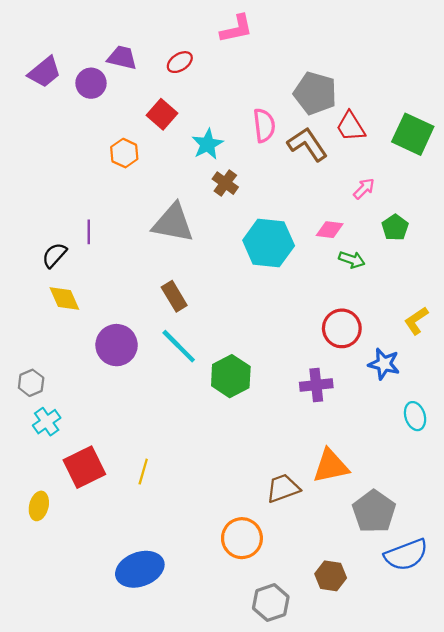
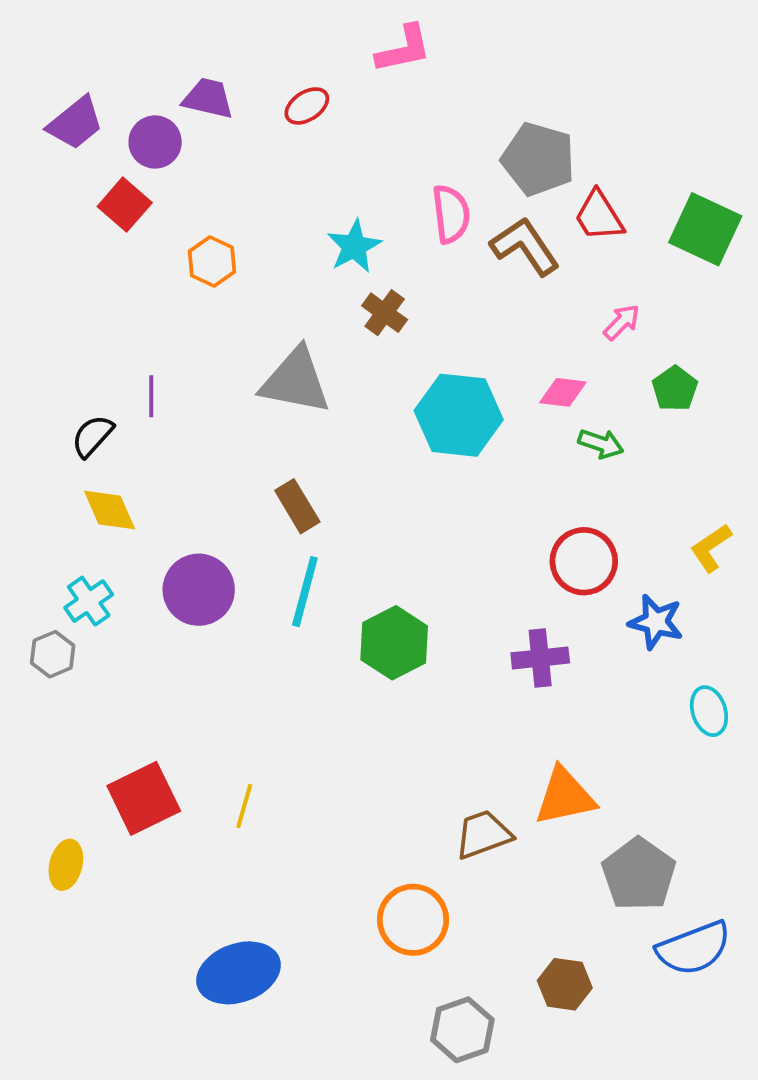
red square: (162, 114) -> (125, 205), moved
cyan line: (179, 346) -> (305, 592), turned 60
cyan cross: (47, 422) -> (89, 601), moved

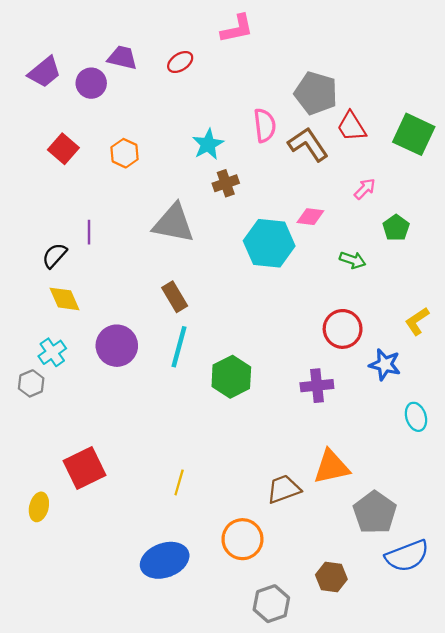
red square: (125, 205) -> (63, 149), moved
brown cross: (385, 313) -> (226, 183), turned 35
pink diamond: (563, 392) -> (310, 217), moved
yellow line: (244, 806) -> (179, 482), moved
blue ellipse: (239, 973) -> (165, 560), moved

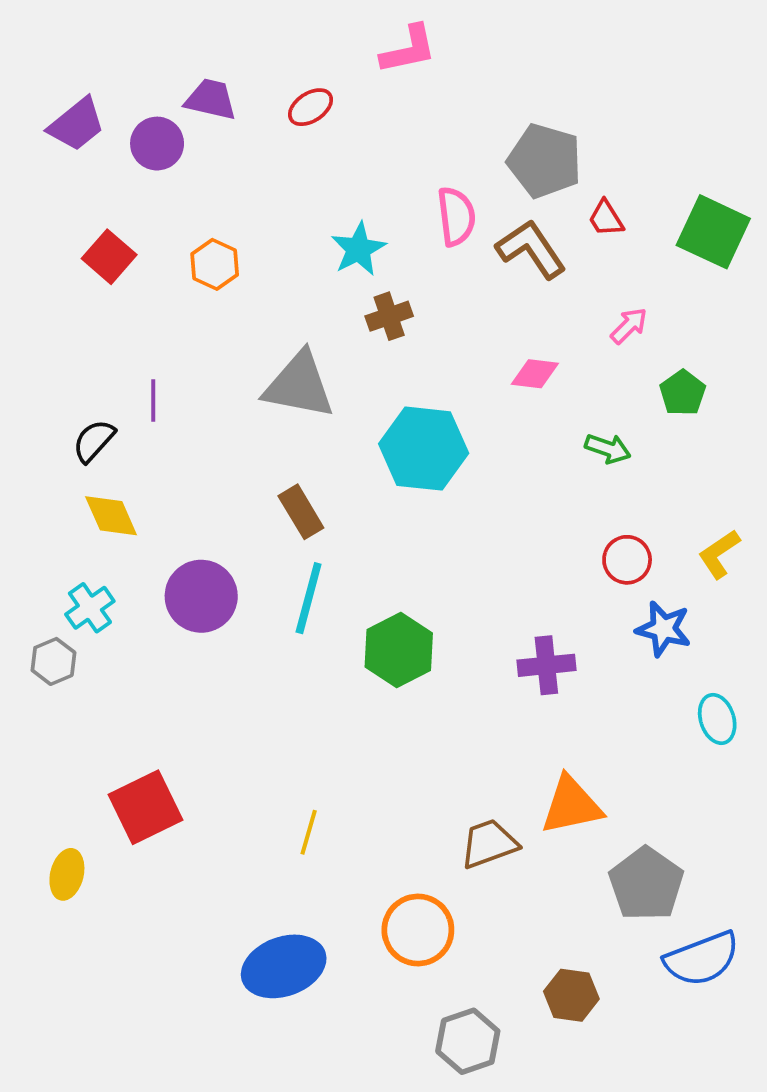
red trapezoid: (351, 127) -> (606, 218), size x0.7
cyan hexagon: (269, 243) -> (424, 449), moved
red circle: (343, 329) -> (627, 560), moved, size x0.7

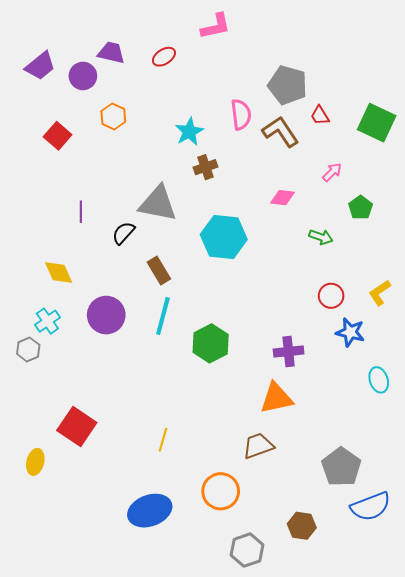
orange hexagon: (215, 264) -> (113, 116), moved
black semicircle: (94, 441) -> (123, 233), moved
orange triangle: (571, 805) -> (276, 398), moved
red square: (146, 807) -> (77, 426), turned -30

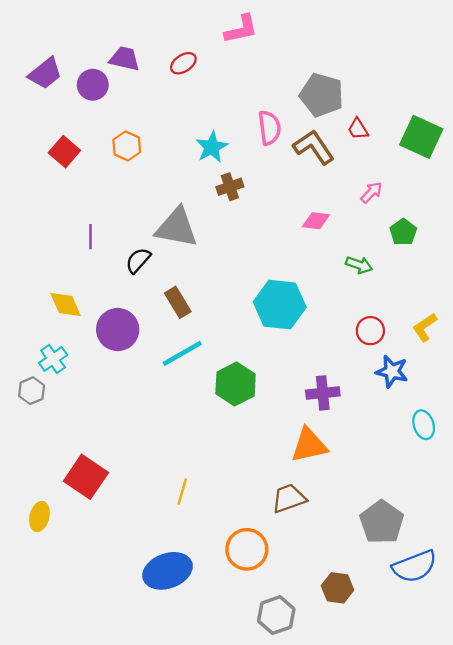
orange hexagon: (113, 116) -> (127, 146), moved
cyan hexagon: (224, 237) -> (280, 305), moved
purple circle: (106, 315) -> (118, 330), moved
cyan line: (163, 316) -> (182, 353), turned 45

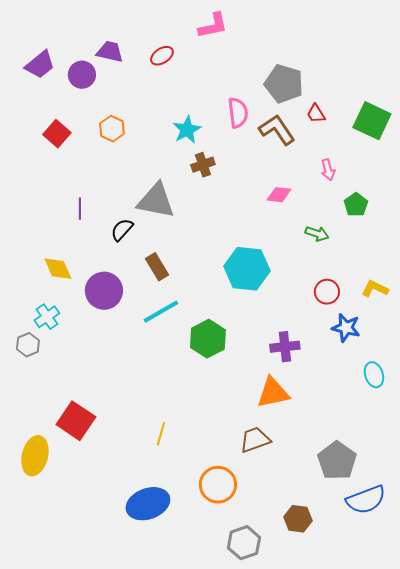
pink arrow: (371, 192) -> (328, 170), turned 120
yellow L-shape: (425, 327) -> (375, 289), turned 60
yellow ellipse: (39, 516) -> (35, 456), size x1.5

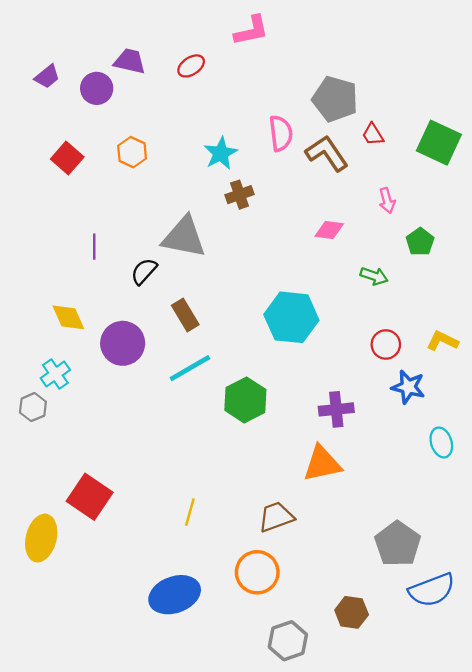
purple trapezoid: (40, 65) -> (47, 77), size x0.7
brown trapezoid: (255, 440) -> (276, 517), moved

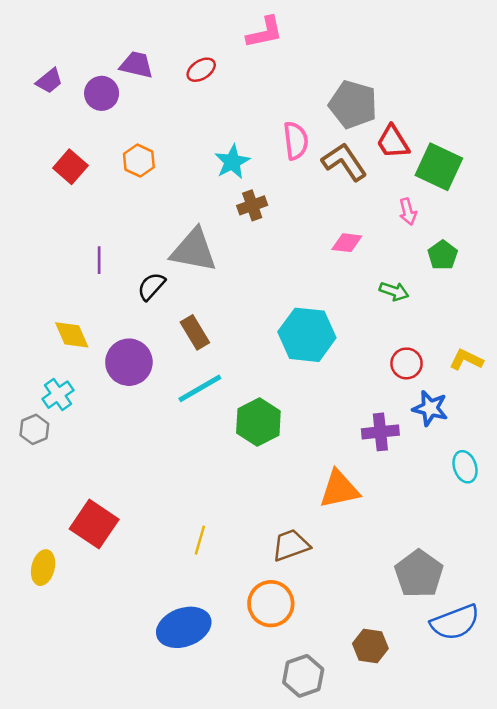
red trapezoid: (373, 134) -> (393, 142), size x1.4
green square: (439, 143) -> (439, 167), moved
purple cross: (336, 409) -> (380, 432), moved
yellow ellipse: (41, 538) -> (43, 568), size x0.7

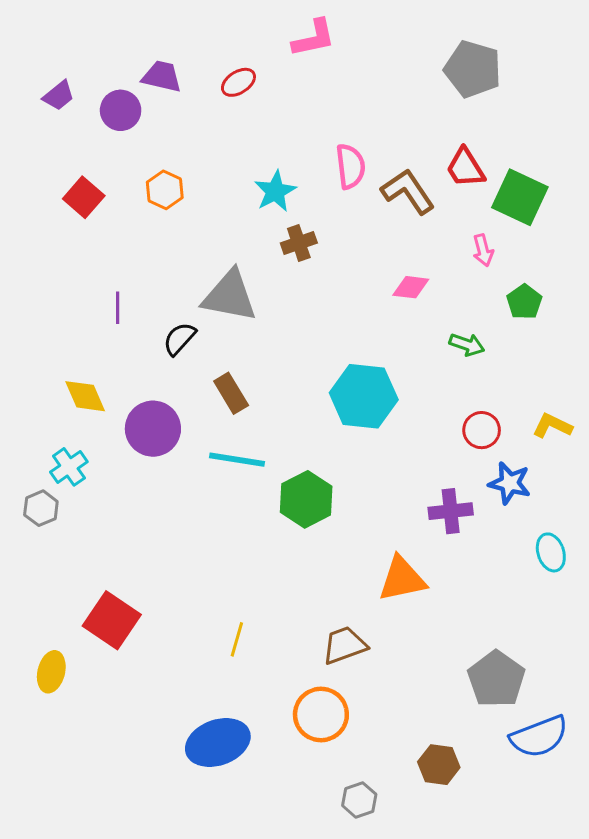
gray pentagon: (353, 105) -> (473, 69), moved
cyan line: (200, 388) -> (237, 460), turned 39
gray hexagon: (303, 676) -> (359, 800), size x0.7

